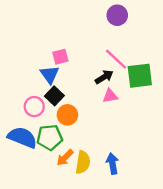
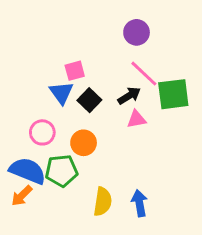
purple circle: (117, 15) -> (137, 32), moved
black square: (54, 96) -> (89, 100), moved
orange arrow: (65, 158) -> (22, 196), moved

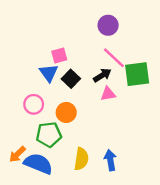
blue semicircle: (28, 171) -> (38, 164), moved

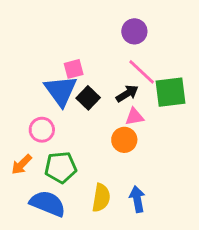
blue triangle: (49, 73) -> (61, 91), size x1.4
orange circle: (66, 112) -> (124, 140), moved
orange arrow: (17, 154) -> (22, 164), moved

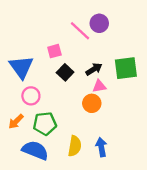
pink line: (142, 72) -> (80, 31), moved
blue triangle: (61, 91) -> (21, 67), moved

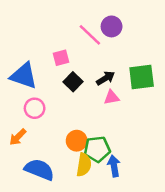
blue triangle: (21, 67) -> (24, 76), turned -35
orange circle: (92, 103) -> (77, 141), moved
green pentagon: (45, 124) -> (97, 149), moved

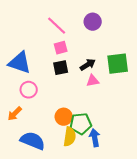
pink line: (90, 35) -> (57, 26), moved
pink square: (61, 58) -> (61, 48), moved
black square: (73, 82) -> (61, 68), turned 35

